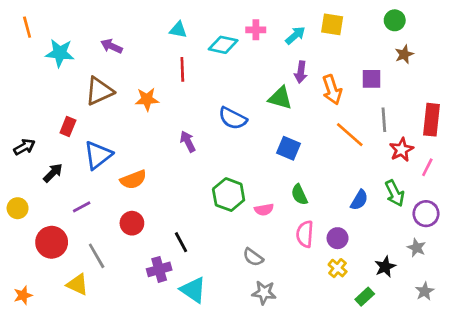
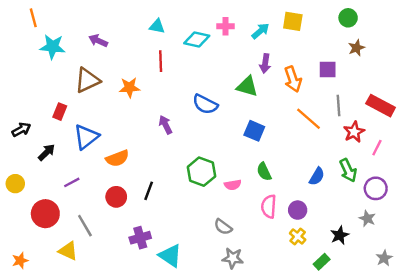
orange line: (27, 27) -> (33, 18), moved
red rectangle: (431, 120) -> (381, 106), turned -68
black line: (181, 242) -> (149, 191), moved, turned 48
gray star: (425, 291) -> (384, 258), moved

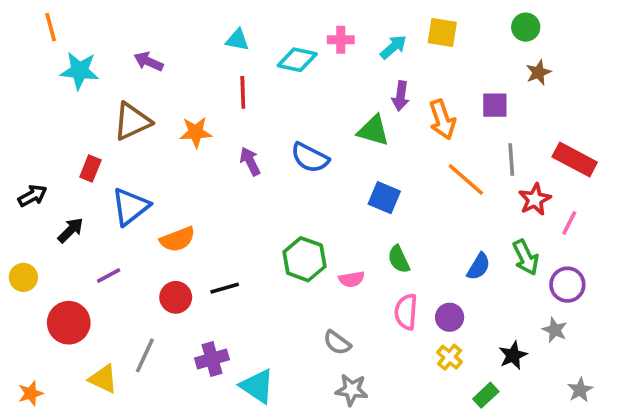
purple arrow: (165, 125) -> (250, 161), moved
black line: (149, 191) -> (225, 288), turned 54
gray line: (85, 226) -> (145, 355), moved, turned 55

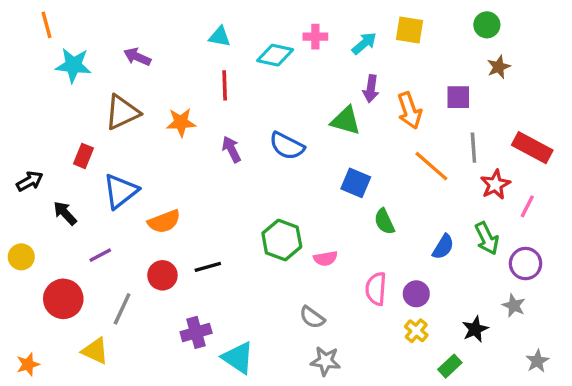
black arrow: (71, 230) -> (65, 213), turned -88
green semicircle: (399, 259) -> (384, 222), moved
gray line: (145, 355) -> (122, 309), moved

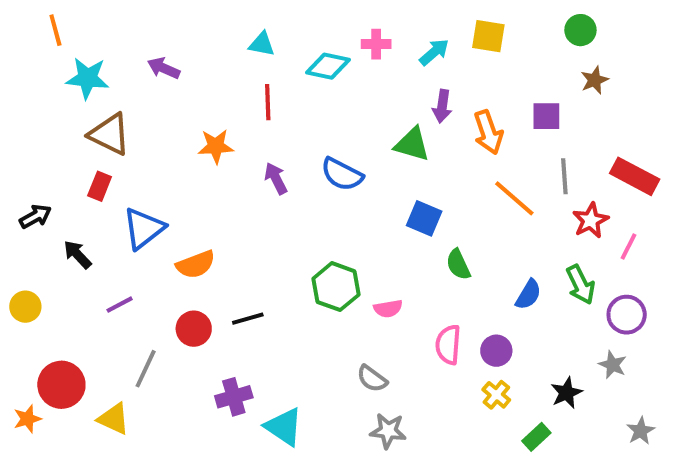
brown triangle: (122, 112) -> (110, 134), moved, turned 51
red circle: (63, 299) -> (61, 385), moved
orange star: (28, 364) -> (27, 419), moved

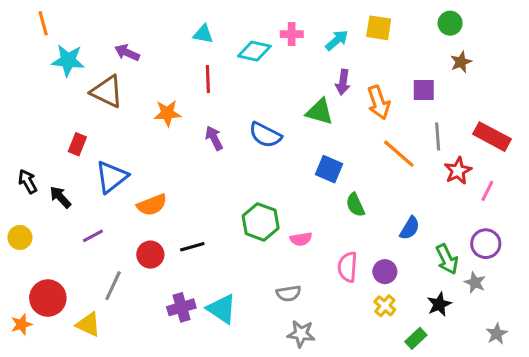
brown triangle: (110, 134) -> (107, 91), moved
black arrow: (35, 216) -> (28, 182), moved, turned -90
green arrow: (580, 285) -> (447, 259), moved
gray semicircle: (372, 379) -> (289, 293), turned -45
cyan triangle: (284, 427) -> (222, 309), moved

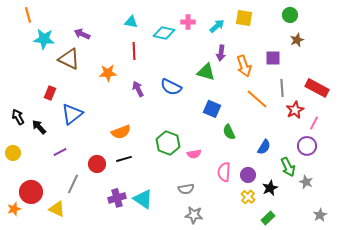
orange semicircle: (152, 205) -> (121, 132), moved
purple circle: (486, 244) -> (307, 146), moved
black star: (439, 304) -> (270, 188), moved

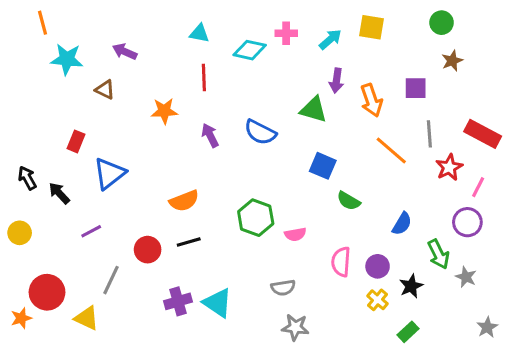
brown triangle: (69, 59) -> (105, 90), size x0.6
green semicircle: (229, 132) -> (349, 201), turned -35

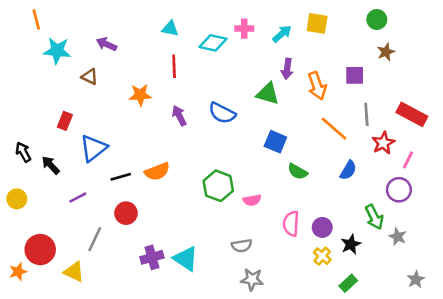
blue semicircle: (402, 224) -> (348, 170), moved
black line: (189, 242) -> (121, 177), moved

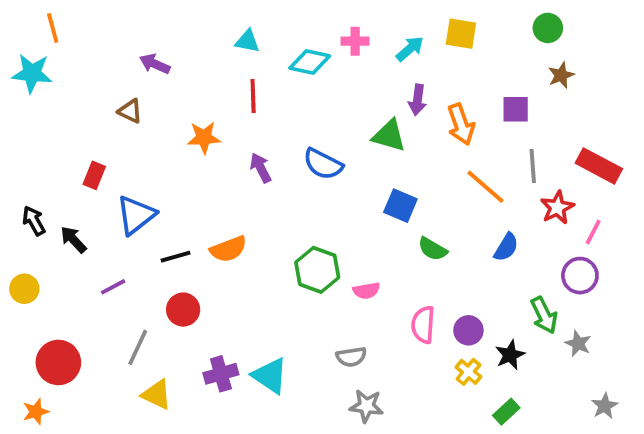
cyan star: (57, 51) -> (32, 73), moved
orange star: (18, 272) -> (36, 412), moved
yellow triangle: (74, 272) -> (157, 395), moved

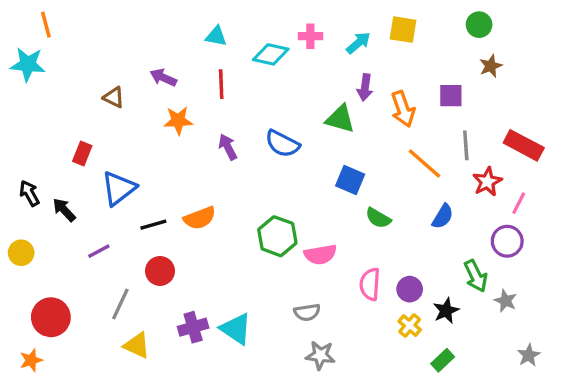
purple arrow: (155, 64) -> (163, 78), moved
pink semicircle: (366, 291) -> (320, 254), size x1.4

